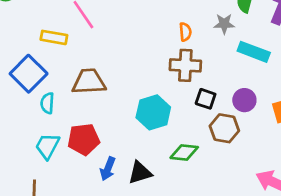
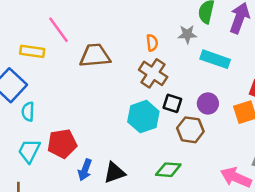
brown cross: (185, 65) -> (153, 73), turned 32
brown trapezoid: (89, 82) -> (95, 56), moved
cyan hexagon: (153, 112) -> (143, 117), moved
green diamond: (184, 153) -> (168, 170), moved

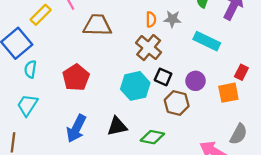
gray star: (187, 34) -> (172, 19), moved
yellow rectangle: (32, 51) -> (41, 15), turned -60
red pentagon: (62, 144) -> (76, 78), moved, turned -30
blue arrow: (85, 170) -> (76, 128), size x1.4
black triangle: (114, 173) -> (117, 126), moved

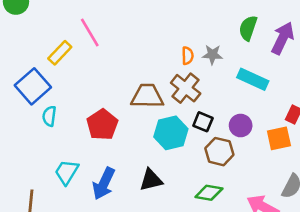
brown trapezoid: (97, 25) -> (147, 96), moved
cyan trapezoid: (27, 105) -> (67, 172), moved
green diamond: (152, 137) -> (209, 193), moved

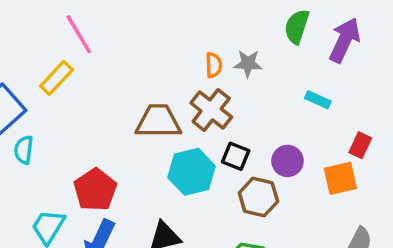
yellow rectangle: (60, 53) -> (57, 78), moved
cyan rectangle: (253, 79) -> (318, 100), moved, size x0.6
red pentagon: (102, 125) -> (95, 190), moved

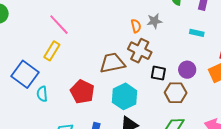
cyan hexagon: (192, 172) -> (125, 96), moved
red pentagon: (95, 190) -> (82, 92), moved

